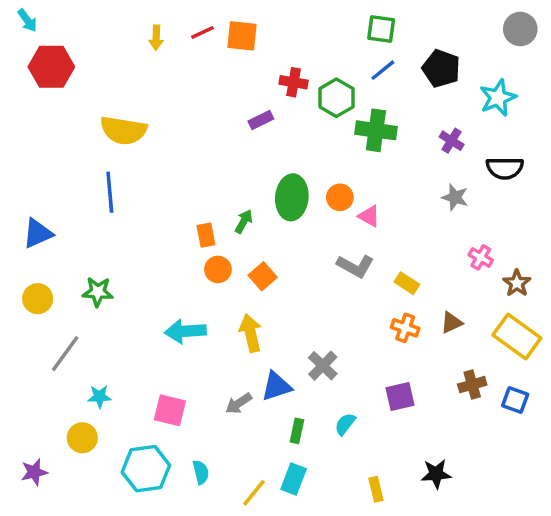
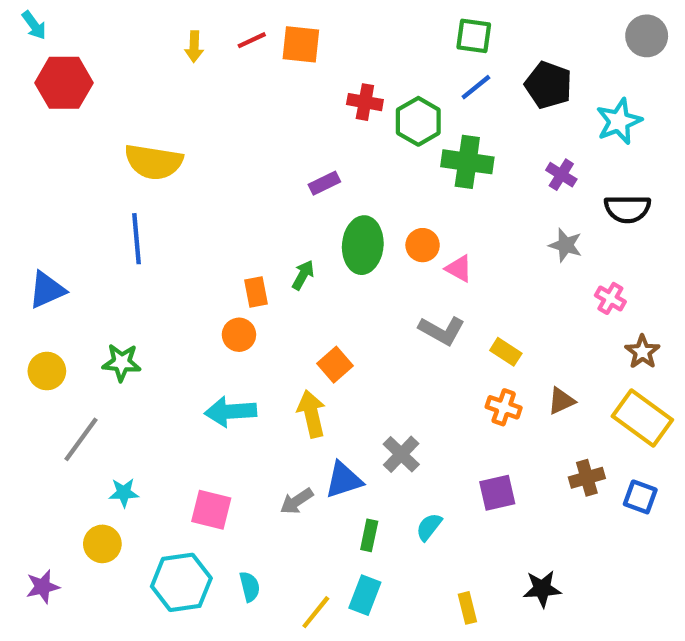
purple rectangle: (261, 120) -> (324, 183), moved
pink cross: (481, 257) -> (610, 298), moved
orange circle: (218, 269) -> (239, 335), moved
orange square: (263, 276) -> (335, 365), moved

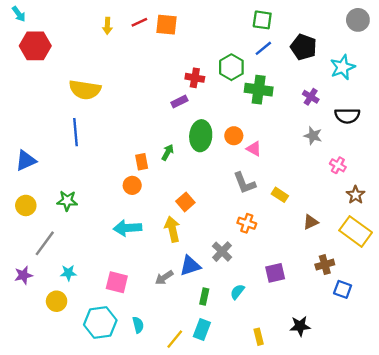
red cross: (365, 102) -> (195, 78), moved
gray L-shape: (442, 330) -> (244, 183), turned 40
orange cross: (504, 407) -> (247, 223), moved
blue square: (640, 497) -> (343, 289), moved
purple star: (43, 587) -> (23, 275), moved

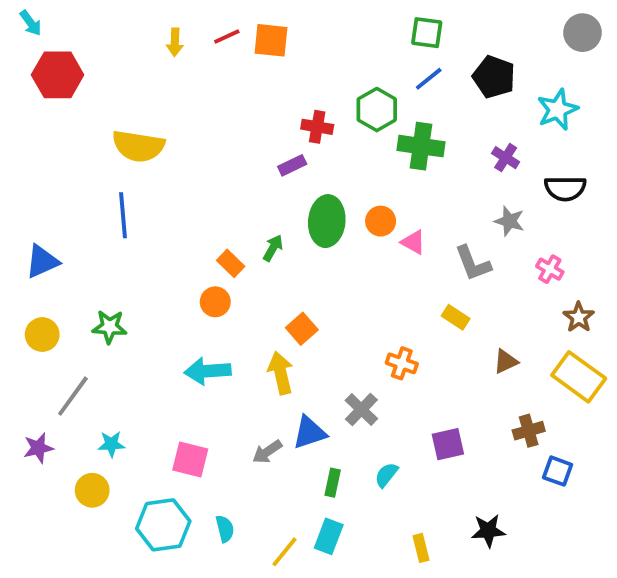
orange rectangle: (142, 162) -> (231, 263), turned -35
gray L-shape: (244, 183) -> (473, 263), moved

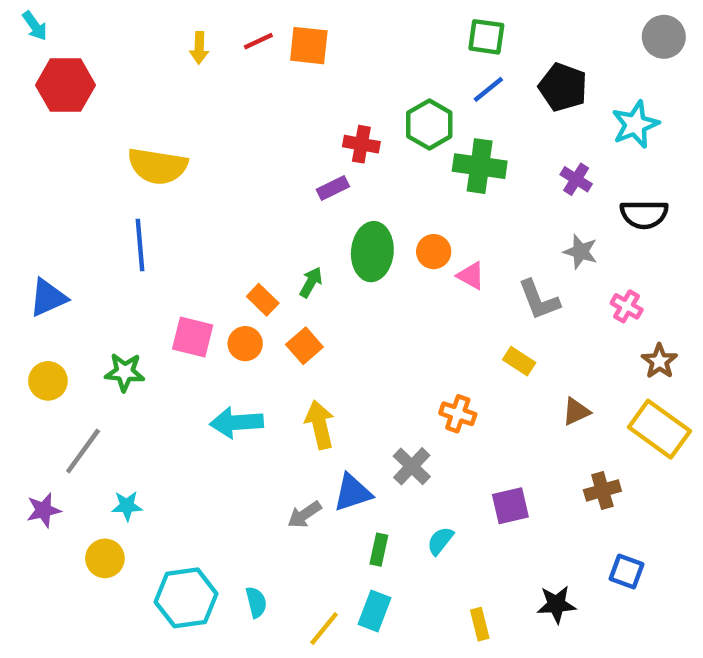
orange square: (302, 329) -> (304, 346), moved
pink square: (190, 460) -> (193, 337), moved
blue square: (558, 471) -> (627, 572), moved

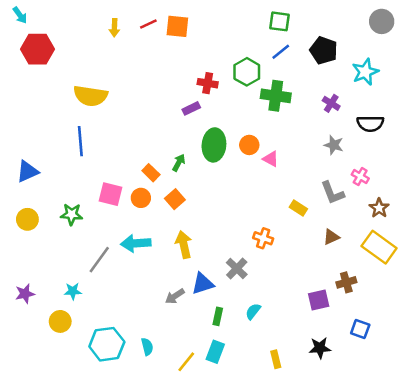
gray L-shape: (539, 300) -> (332, 193), moved
gray line: (83, 451) -> (99, 260), moved
purple square: (510, 506) -> (319, 300), moved

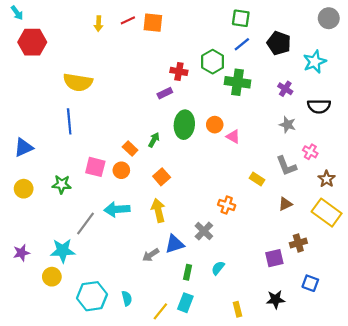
orange square: (175, 199) -> (162, 177), moved
cyan star: (73, 291) -> (63, 251), size x1.6

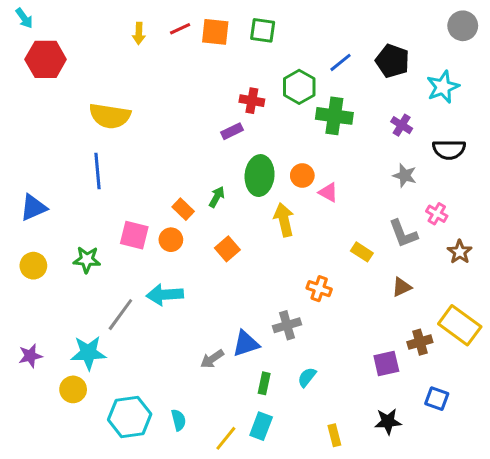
green square: (241, 18) -> (263, 30), moved
yellow arrow: (158, 210) -> (284, 220), moved
yellow rectangle: (327, 213) -> (460, 325), moved
gray cross: (204, 231) -> (287, 325), turned 30

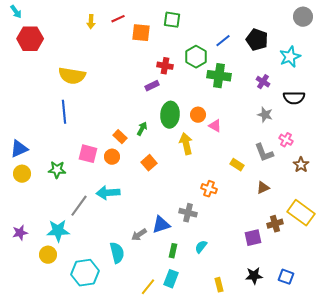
orange square: (215, 32) -> (141, 33), moved
blue triangle: (33, 208) -> (19, 149), moved
gray cross: (287, 325) -> (188, 213), turned 30
blue square: (437, 399) -> (286, 277), moved
cyan semicircle: (179, 420) -> (117, 253), moved, size x1.5

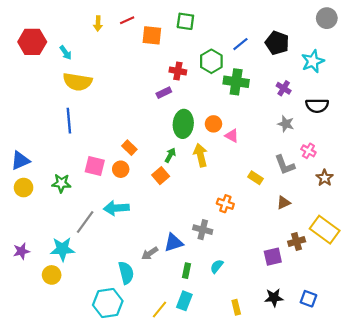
cyan arrow: (16, 12) -> (66, 53), moved
green arrow: (142, 129) -> (170, 155), moved
cyan hexagon: (85, 273) -> (108, 303), moved

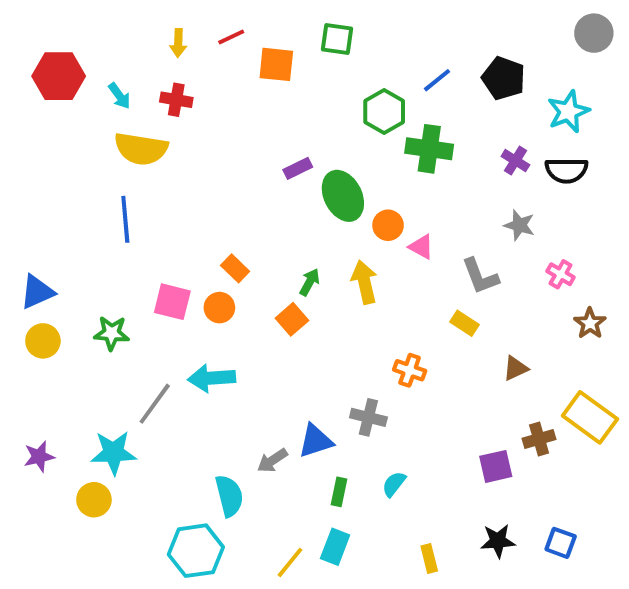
red cross: (178, 71) -> (176, 100), moved
black semicircle: (317, 106) -> (566, 170), moved
green ellipse: (183, 124) -> (343, 196), moved, turned -32
gray L-shape: (285, 165) -> (480, 276), moved

